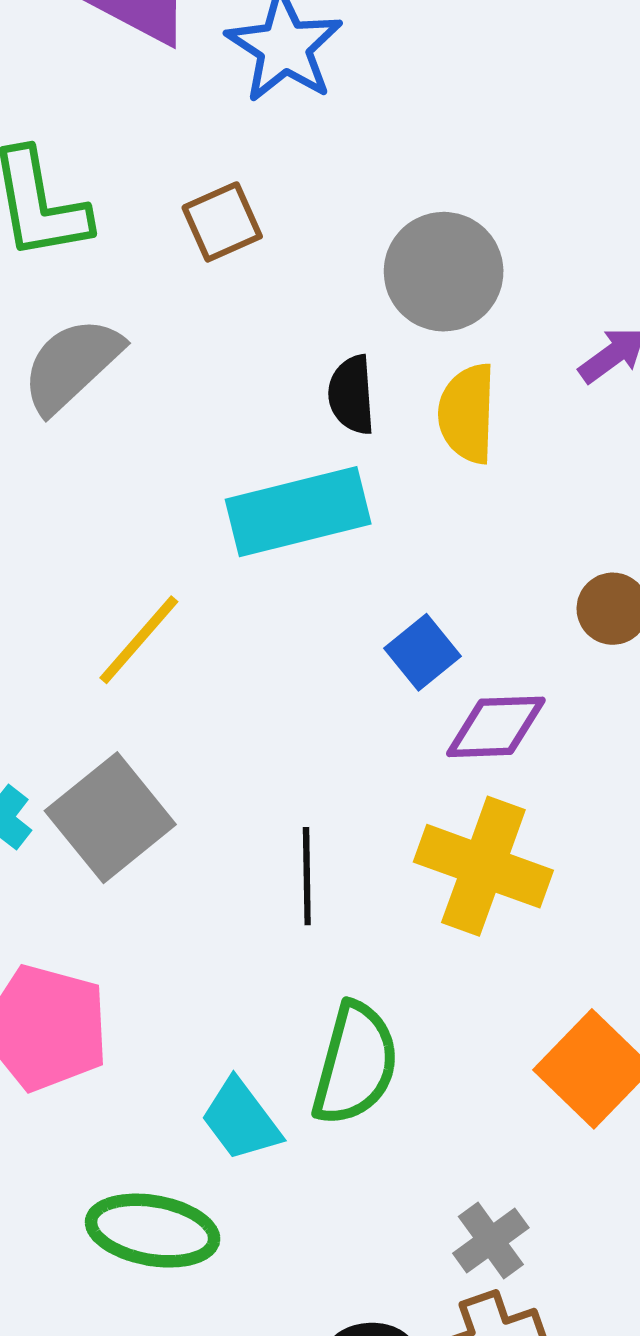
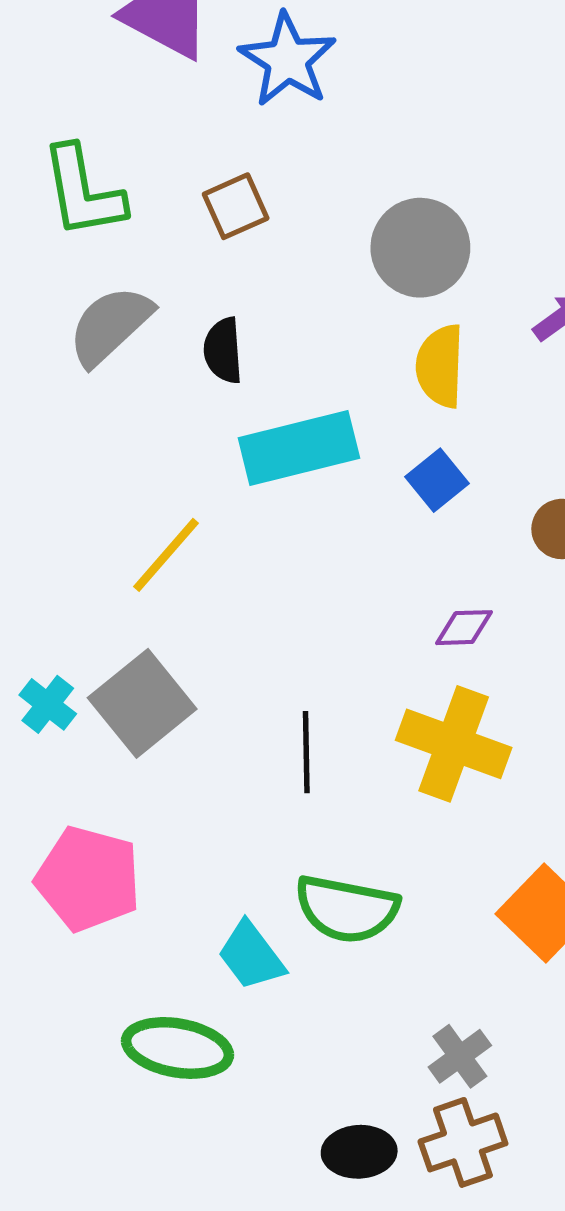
black semicircle: (352, 395) -> (223, 350), moved
blue square: (422, 652) -> (437, 480), moved
purple diamond: (496, 727) -> (464, 628), size x0.7
green semicircle: (355, 1064) -> (347, 909), turned 86

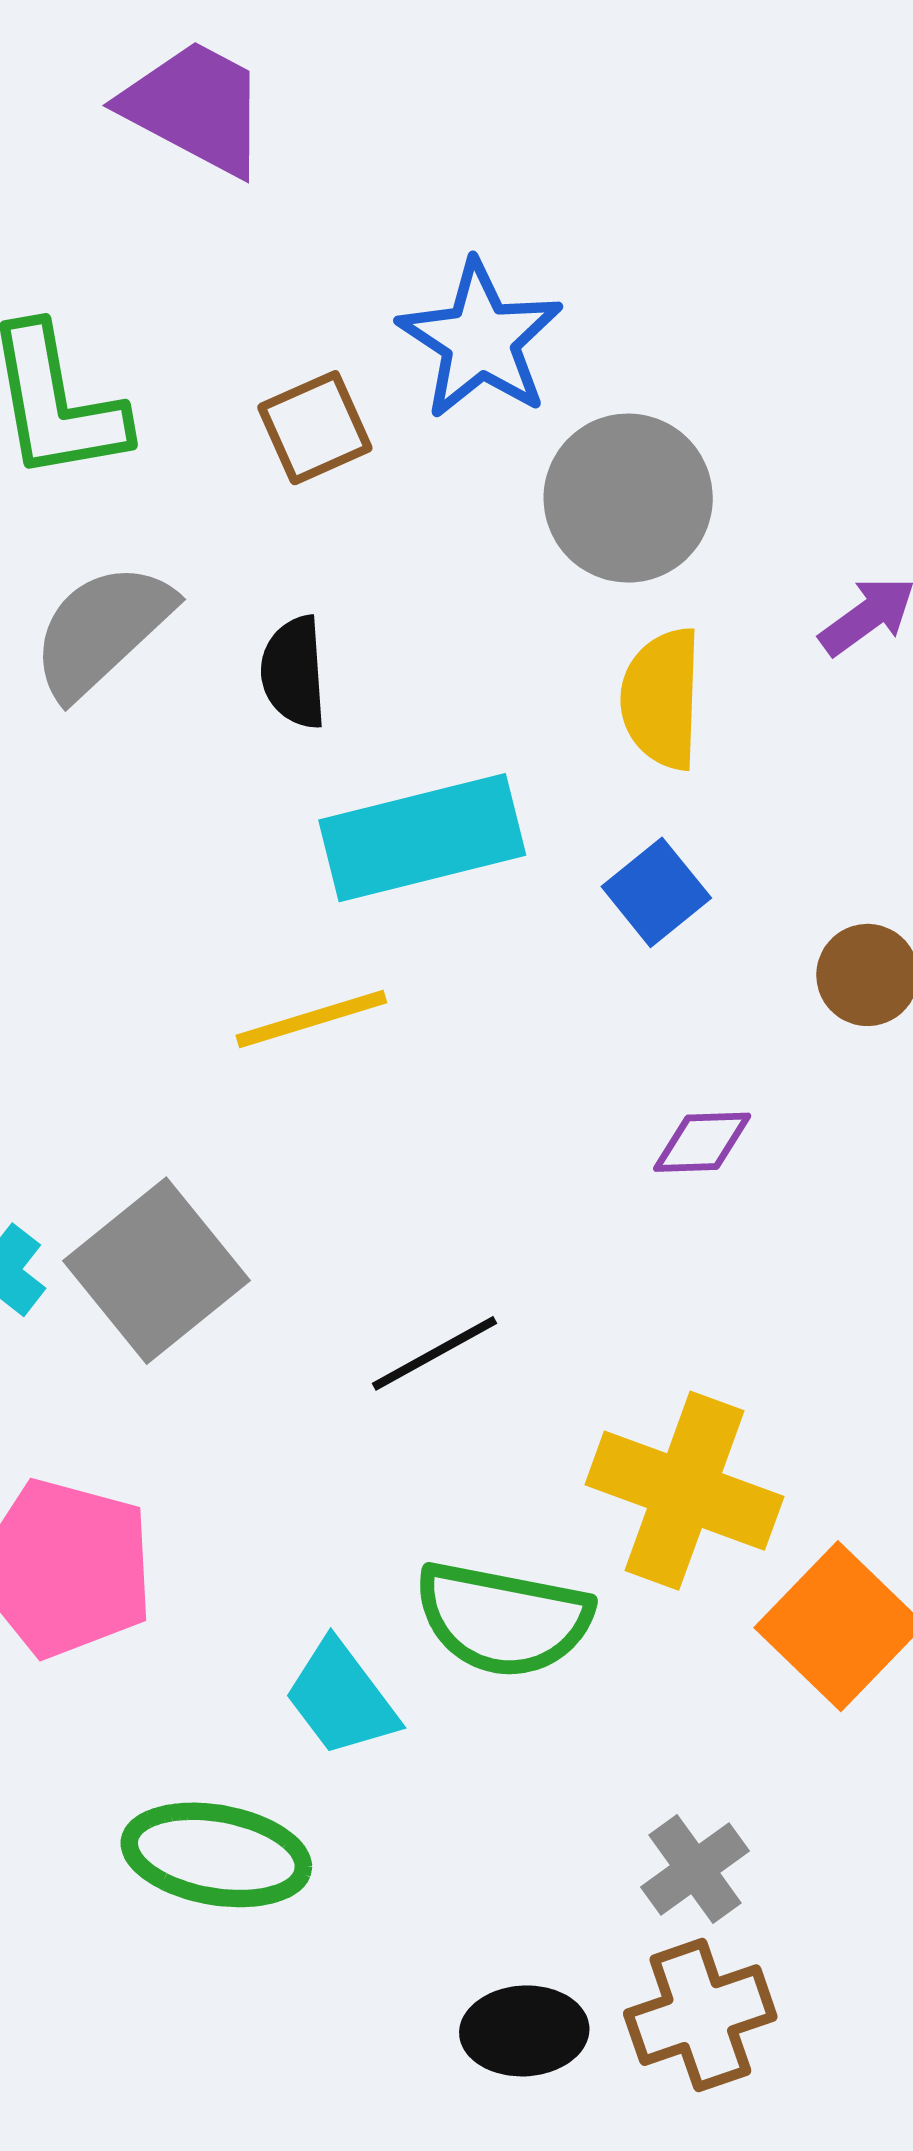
blue star: (288, 60) -> (480, 340), moved
yellow line: (166, 555) -> (311, 1019), moved, turned 32
yellow cross: (454, 744) -> (684, 1491), moved
black line: (306, 752) -> (435, 1353), turned 62

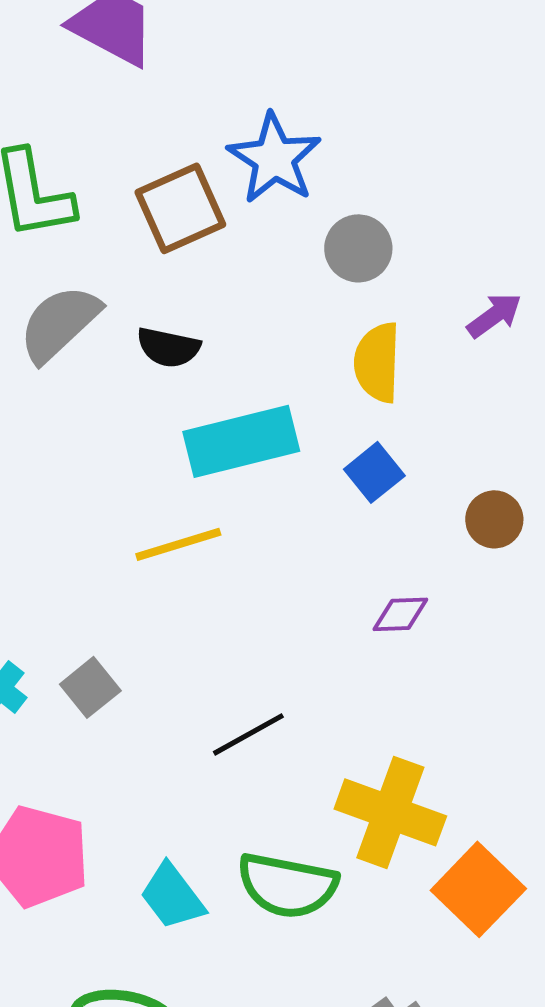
brown square: (315, 428) -> (180, 208), size x1.4
gray circle: (628, 498) -> (358, 248), size x0.7
black semicircle: (294, 672) -> (168, 347), turned -74
gray square: (156, 1271) -> (90, 687), size x0.6
cyan trapezoid: (341, 1698) -> (172, 896), moved

